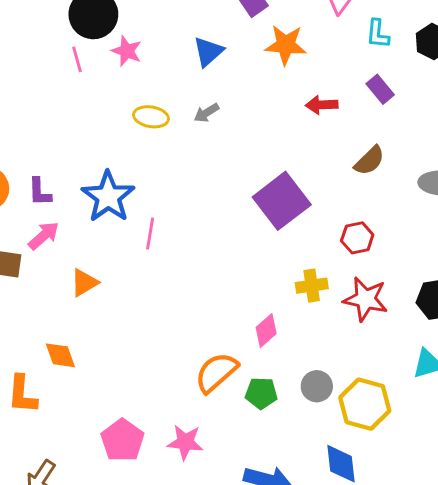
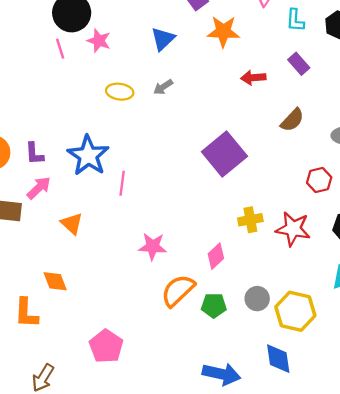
red hexagon: (357, 238) -> (319, 180), moved
orange triangle: (84, 283) -> (72, 224), turned -45
pink star: (185, 442) -> (153, 246), moved

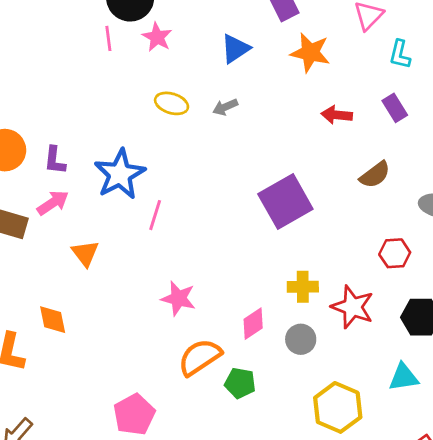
gray circle: (257, 299) -> (301, 339), moved
pink pentagon: (106, 346) -> (134, 414), moved

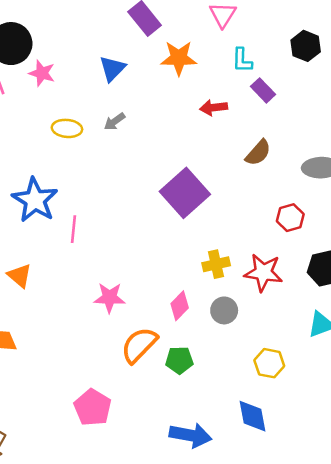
cyan L-shape: (400, 54) -> (242, 60), moved
yellow hexagon: (338, 407) -> (269, 363), size x0.7

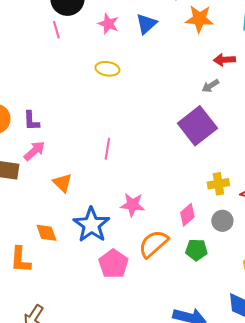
pink star: (42, 73) -> (108, 24), moved
gray arrow: (115, 122) -> (210, 86), moved
blue star: (35, 200) -> (91, 225), moved
green pentagon: (179, 360) -> (196, 250), moved
pink pentagon: (93, 407) -> (113, 264), moved

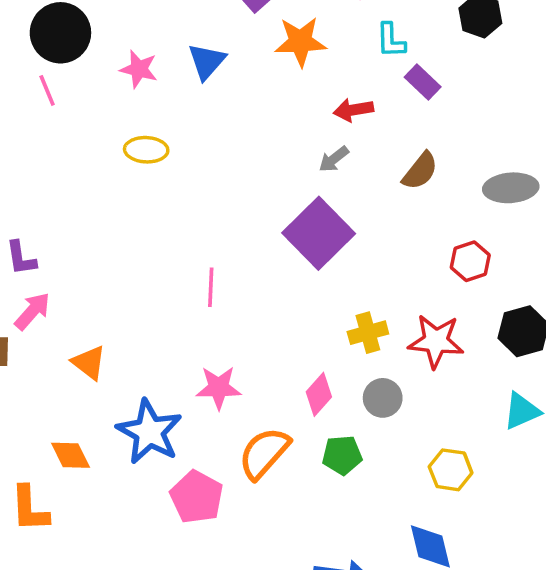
pink line: (107, 149) -> (211, 287), moved

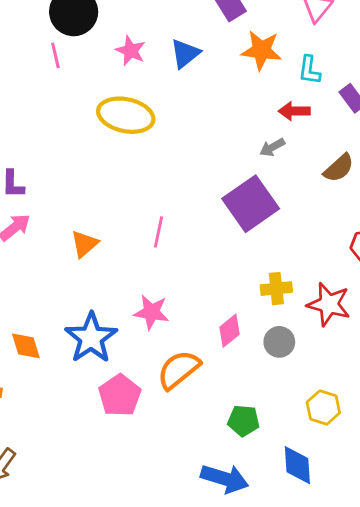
cyan L-shape: (391, 40) -> (309, 70), moved
yellow ellipse: (146, 150) -> (126, 115), size x1.6
orange triangle: (89, 363) -> (84, 244), moved, turned 32
green pentagon: (342, 455) -> (244, 421), moved

